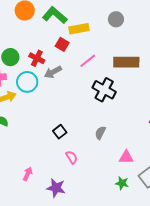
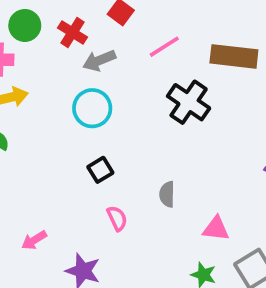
cyan circle: (27, 82) -> (92, 108), moved
gray semicircle: (100, 133) -> (167, 194), moved, turned -32
pink arrow: (28, 174) -> (34, 240), turned -152

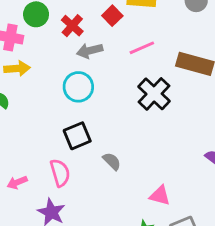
black square: (100, 170) -> (77, 136), size x1.4
gray semicircle: (167, 194) -> (112, 161), moved, turned 126
pink semicircle: (117, 218) -> (60, 173), moved, size x1.4

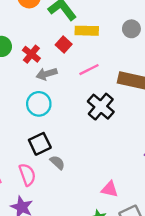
gray semicircle: (112, 161) -> (57, 162), moved

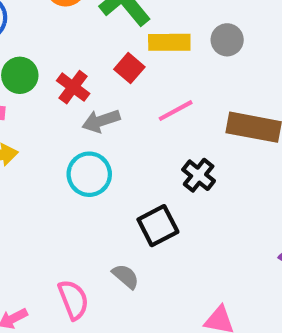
gray circle: (131, 29) -> (227, 40), moved
black cross: (101, 107) -> (199, 175), size x0.7
black square: (40, 144) -> (158, 226), moved

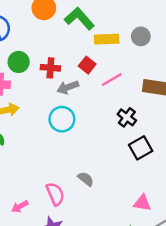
red square: (129, 68) -> (87, 65), moved
red cross: (73, 87) -> (50, 68), turned -30
black square: (158, 226) -> (141, 148), moved

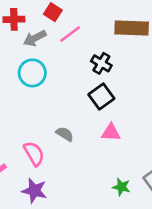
pink line: (112, 80) -> (70, 34), moved
black square: (141, 148) -> (101, 97), moved
pink triangle: (142, 203) -> (111, 132), moved

